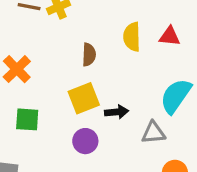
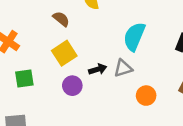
brown semicircle: (89, 55) -> (61, 19), turned -42
black arrow: (117, 112) -> (98, 69), moved

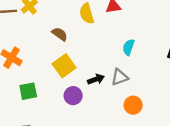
cyan semicircle: (134, 37) -> (129, 47), size x0.6
orange circle: (146, 96) -> (133, 105), moved

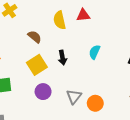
gray triangle: (120, 77) -> (74, 97), moved, turned -35
black arrow: (96, 79) -> (62, 58), moved, turned 96

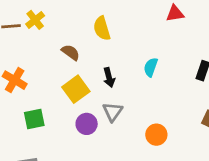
red triangle: (83, 15) -> (175, 13), moved
gray triangle: (74, 97) -> (113, 112), moved

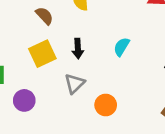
purple circle: (87, 124) -> (24, 100), moved
orange circle: (156, 135) -> (106, 105), moved

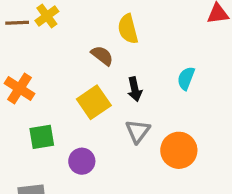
brown semicircle: (44, 16) -> (102, 56), moved
orange circle: (106, 105) -> (179, 150), size x1.4

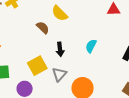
yellow semicircle: (128, 29) -> (60, 13), turned -36
yellow square: (94, 102) -> (37, 66), moved

